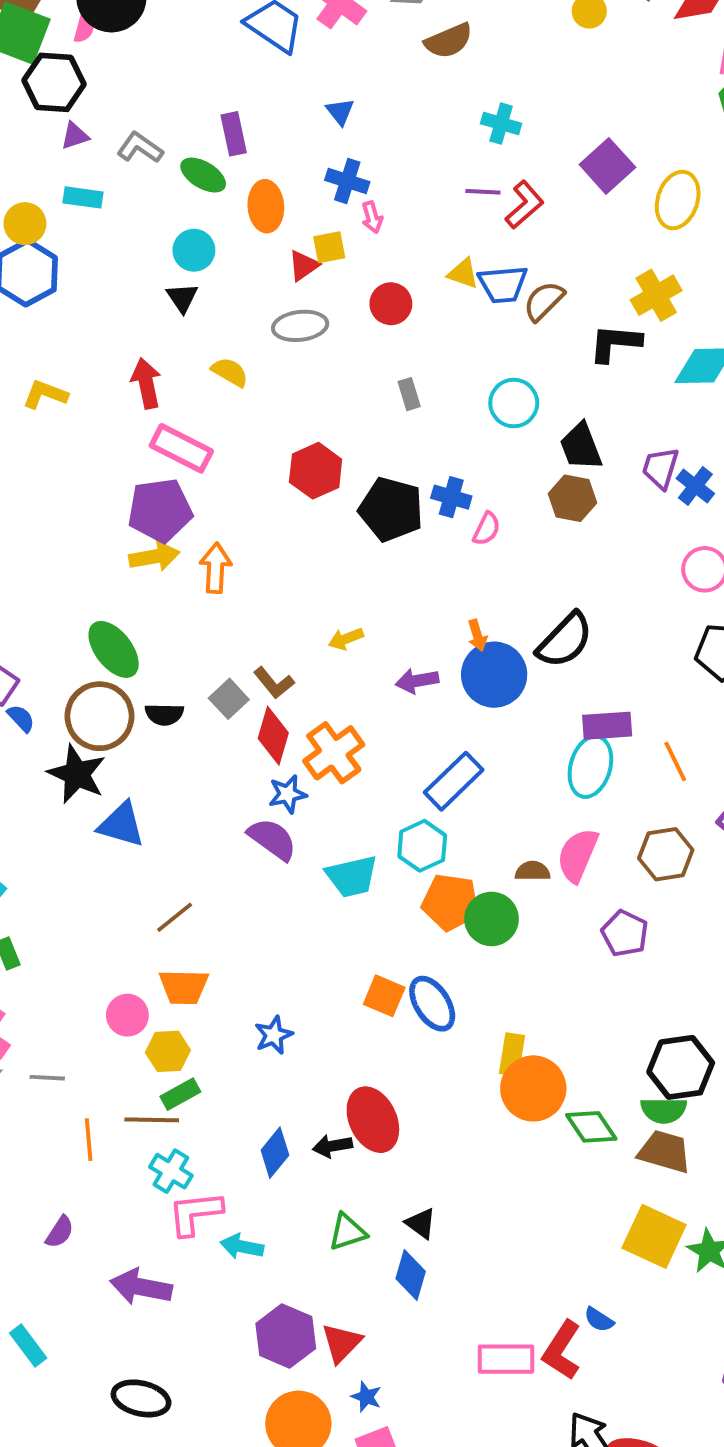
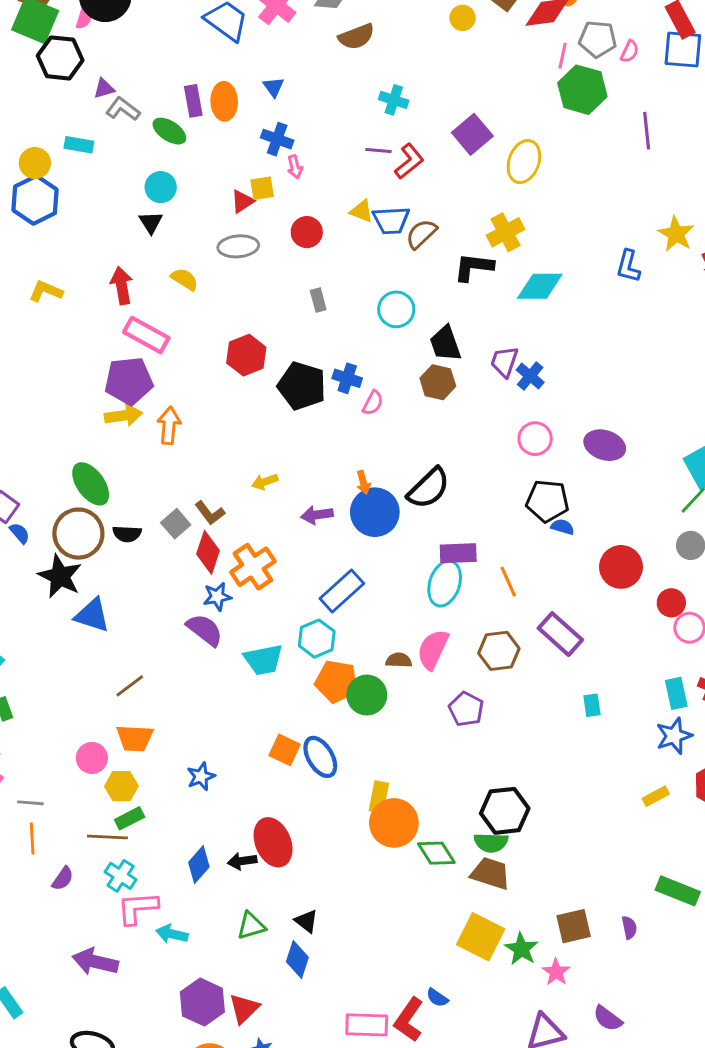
purple triangle: (75, 136) -> (104, 88), moved
orange ellipse: (266, 206) -> (224, 101), moved
orange line: (89, 1140) -> (32, 838), moved
purple semicircle: (60, 1232) -> (63, 879), moved

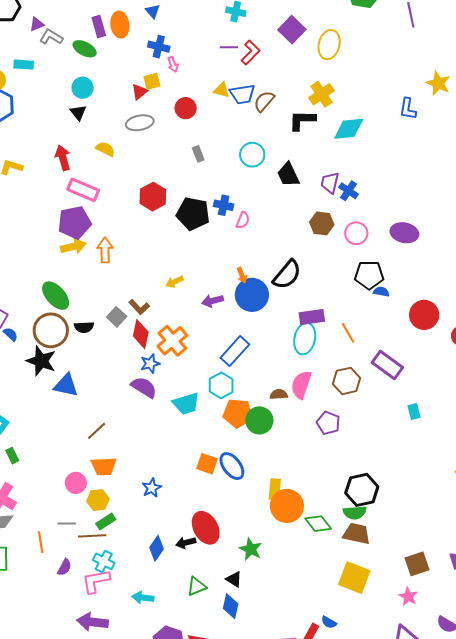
brown hexagon: (438, 382) -> (322, 223), moved
gray line: (30, 803) -> (67, 523), moved
pink L-shape: (138, 908) -> (96, 581), moved
green star: (521, 949) -> (251, 549), moved

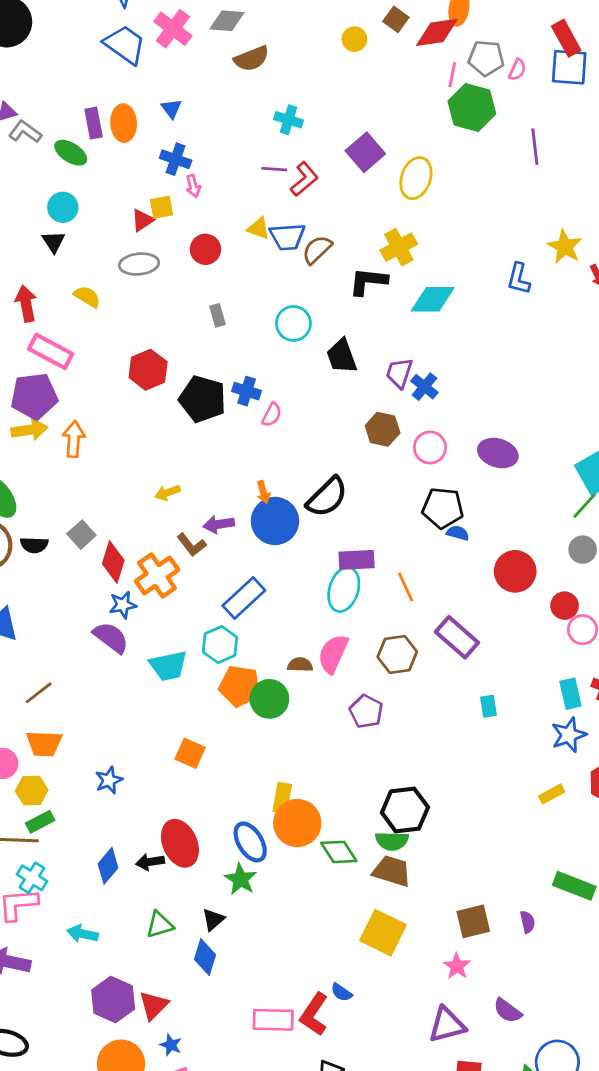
brown L-shape: (139, 307) -> (192, 545), moved
blue ellipse: (232, 466) -> (250, 842), moved
black triangle: (234, 579) -> (213, 920), turned 42

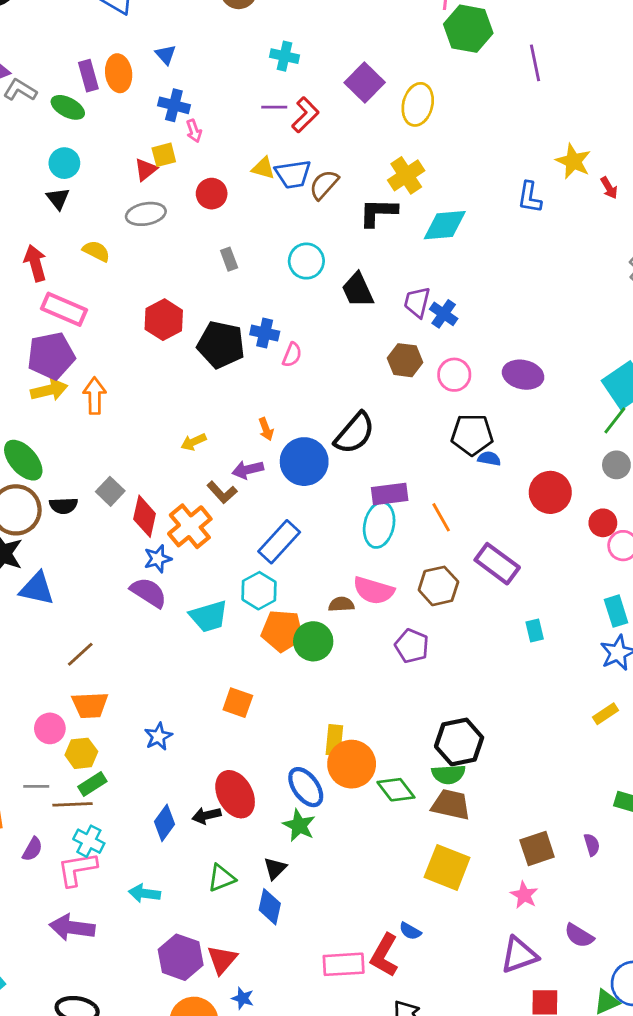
orange arrow: (263, 492) -> (266, 429), moved
pink semicircle: (333, 654) -> (374, 591), turned -93

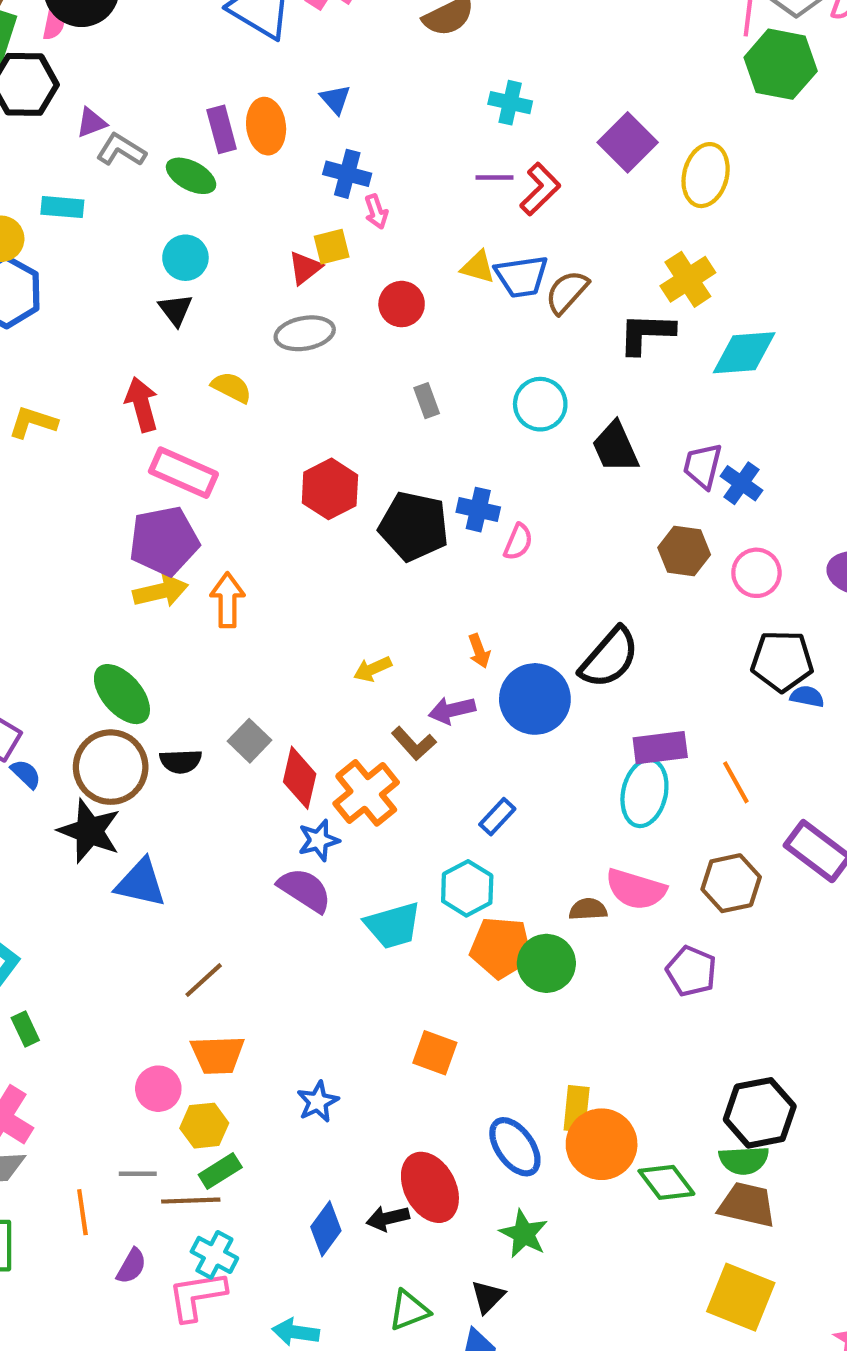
blue rectangle: (279, 542) -> (497, 817), size x0.6
blue ellipse: (306, 787) -> (515, 1147), moved

